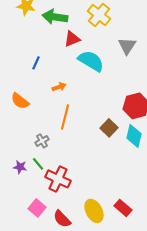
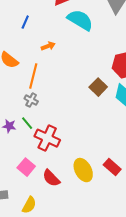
orange line: (65, 117) -> (33, 76), moved
gray cross: (42, 141) -> (31, 100), turned -32

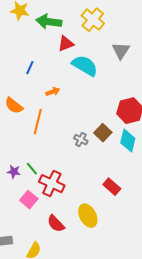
gray cross: (31, 100) -> (81, 140), moved
pink square: (26, 167) -> (29, 200), moved
red rectangle: (112, 167) -> (112, 187), moved

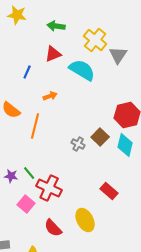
yellow cross: (93, 20) -> (95, 40), moved
green arrow: (49, 22) -> (56, 26), moved, size x0.7
red triangle: (66, 44) -> (53, 54), moved

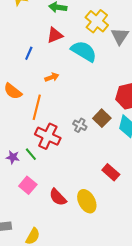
red cross: (49, 188) -> (48, 136), moved
red semicircle: (53, 228) -> (58, 197), moved

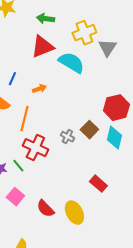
yellow cross: (97, 21) -> (84, 33), turned 30
red triangle: (55, 35) -> (42, 47), size x1.4
blue line: (29, 53) -> (12, 79), moved

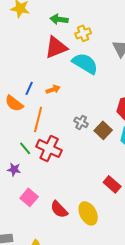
yellow cross: (84, 33) -> (83, 33), moved, size x0.7
blue line: (12, 79) -> (29, 88), moved
gray cross: (67, 137) -> (81, 122), moved
green line: (18, 166) -> (25, 148), moved

